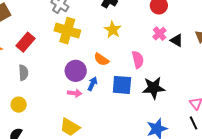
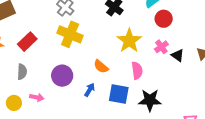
yellow star: (113, 30) -> (129, 41), moved, size x1.4
purple circle: (76, 71) -> (62, 76), moved
pink arrow: (75, 93) -> (37, 97), moved

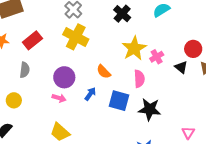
red circle: (164, 19) -> (193, 49), moved
pink cross: (161, 47) -> (157, 57), moved
pink arrow: (37, 97) -> (59, 98), moved

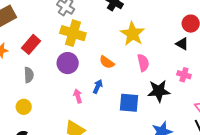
pink cross: (157, 57) -> (184, 75), moved, turned -32
purple circle: (64, 77) -> (68, 63), moved
pink arrow: (59, 98) -> (78, 96), moved, turned -112
blue square: (119, 101) -> (129, 103), moved

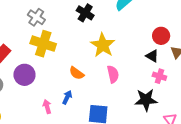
purple circle: (68, 63) -> (24, 75), moved
pink cross: (184, 75) -> (159, 76), moved
black star: (159, 91) -> (146, 100), moved

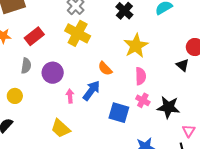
purple circle: (24, 75) -> (53, 73), moved
pink cross: (159, 76) -> (143, 100), moved
blue arrow: (67, 97) -> (91, 91), size x1.5

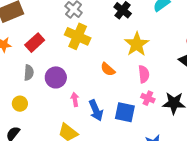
blue arrow: (91, 91) -> (96, 110), moved, turned 125

